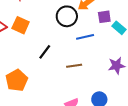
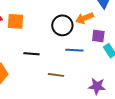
orange square: (21, 25) -> (16, 21), turned -36
black line: (45, 52) -> (32, 54), turned 42

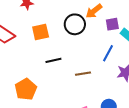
orange square: (16, 21) -> (41, 32), moved
blue line: (74, 50) -> (108, 53), moved, turned -48

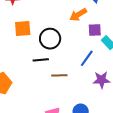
black circle: (75, 24) -> (50, 39), moved
black line: (53, 60) -> (41, 60), moved

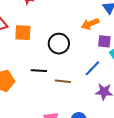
orange square: (23, 29) -> (23, 33), moved
black line: (41, 60) -> (39, 71), moved

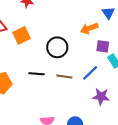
orange square: (23, 33) -> (22, 35), turned -30
brown line: (63, 81) -> (64, 77), moved

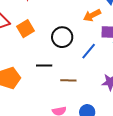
blue line: (90, 73) -> (89, 51), moved
brown line: (64, 77) -> (68, 80), moved

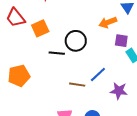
blue line: (89, 51) -> (98, 75), moved
black line: (44, 65) -> (57, 53), moved

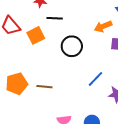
black line: (57, 53) -> (55, 18), moved
brown line: (77, 85) -> (44, 87), moved

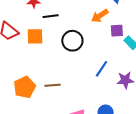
orange square: (36, 35) -> (35, 36), turned 36

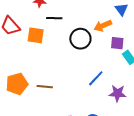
black circle: (72, 41) -> (80, 39), moved

